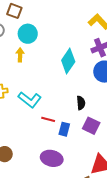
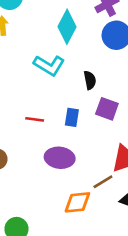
cyan L-shape: (30, 100) -> (49, 65), moved
red line: (48, 119) -> (35, 119), moved

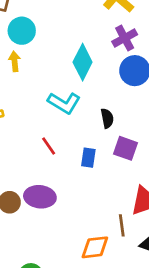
red line: (35, 119) -> (49, 146), moved, turned 48
purple ellipse: (60, 158) -> (40, 197), moved
brown line: (103, 182) -> (122, 225), turned -66

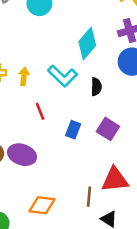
yellow arrow: (15, 61) -> (24, 76), moved
black semicircle: (107, 118) -> (96, 87), moved
orange diamond: (95, 247) -> (42, 205), moved

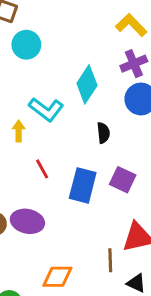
cyan L-shape: (62, 76) -> (46, 109), moved
blue rectangle: (73, 130) -> (83, 185), size x1.6

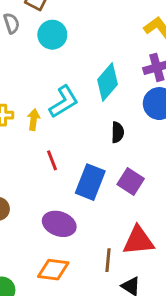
cyan L-shape: (46, 109) -> (64, 102), turned -76
purple ellipse: (27, 221) -> (59, 224), moved

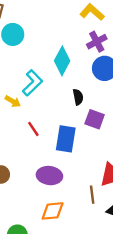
yellow arrow: (34, 120) -> (13, 101), turned 126
purple square: (131, 181) -> (95, 119), moved

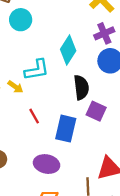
cyan L-shape: (32, 83) -> (37, 70), turned 30
black semicircle: (78, 97) -> (81, 87), size x1.5

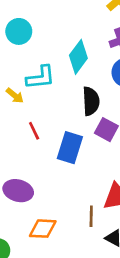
cyan circle: (21, 20) -> (19, 31), moved
purple ellipse: (47, 164) -> (18, 191), moved

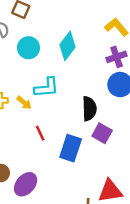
cyan diamond: (78, 57) -> (68, 46), moved
purple ellipse: (18, 191) -> (26, 184), turned -65

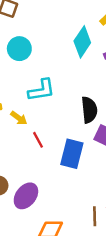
cyan diamond: (68, 46) -> (82, 42), moved
yellow arrow: (24, 103) -> (19, 118), moved

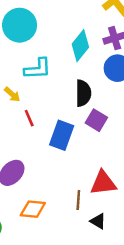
cyan diamond: (82, 42) -> (80, 46), moved
cyan circle: (19, 49) -> (20, 25), size x1.4

